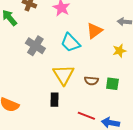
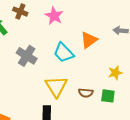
yellow star: (119, 51) -> (115, 73), moved

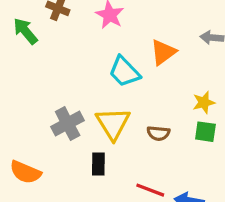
gray cross: (27, 56) -> (68, 124), moved, turned 30
green square: (108, 96) -> (205, 132), moved

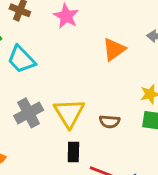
cyan trapezoid: (124, 72) -> (21, 59), moved
black rectangle: (98, 164) -> (73, 152), moved

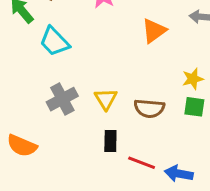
yellow triangle: (69, 113) -> (106, 99), size x0.7
brown semicircle: (110, 122) -> (149, 108), size x1.4

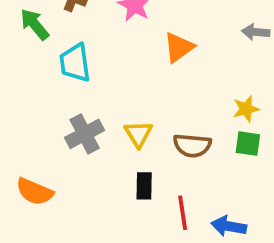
orange triangle: (154, 31) -> (179, 47), moved
cyan trapezoid: (55, 42) -> (75, 63), turned 36
red line: (142, 163) -> (183, 213), turned 60

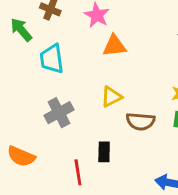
orange triangle: (179, 47) -> (114, 46), moved, turned 30
yellow triangle: (138, 134) -> (111, 97), moved, turned 35
red line: (183, 213) -> (78, 172), moved

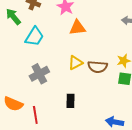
cyan trapezoid: (52, 59) -> (34, 37), turned -140
brown semicircle: (140, 121) -> (98, 67), moved
red line: (78, 172) -> (35, 115), moved

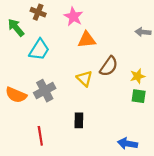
yellow triangle: (75, 63) -> (84, 78), turned -49
brown semicircle: (98, 67) -> (109, 66), moved, turned -60
orange semicircle: (13, 104) -> (16, 95), moved

